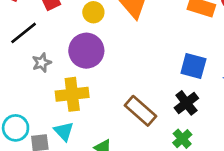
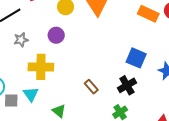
purple circle: (86, 51) -> (56, 35), size x0.6
brown rectangle: (141, 111) -> (91, 87), size x0.6

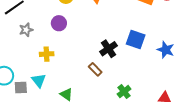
yellow cross: (41, 67) -> (47, 54), size x0.6
black cross: (127, 85) -> (108, 49), moved

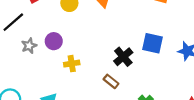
purple circle: (59, 23) -> (54, 41), moved
yellow cross: (47, 54) -> (72, 64), moved

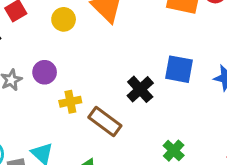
brown rectangle: (111, 81) -> (105, 122), moved, size x1.5

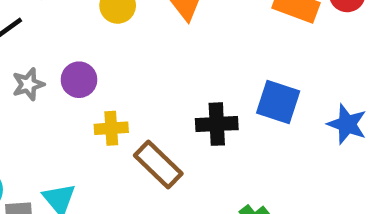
black cross: (140, 89) -> (217, 124), turned 32

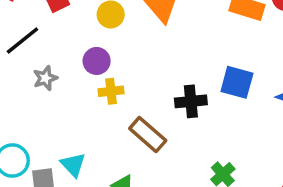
purple circle: (79, 80) -> (97, 61), moved
yellow cross: (111, 128) -> (111, 91), moved

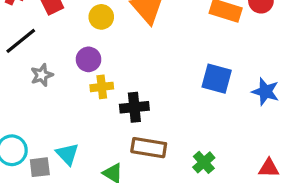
black cross: (191, 101) -> (134, 107), moved
brown rectangle: (148, 135) -> (149, 148), moved, turned -32

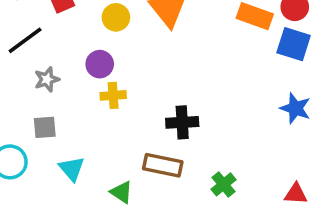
blue square: (217, 79) -> (294, 44), moved
black cross: (134, 107) -> (182, 122), moved
gray square: (40, 167) -> (45, 127), moved

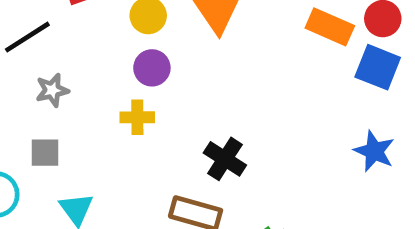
purple circle: (100, 64) -> (152, 68), moved
black cross: (182, 122) -> (225, 159), turned 32

